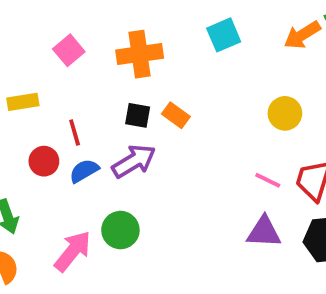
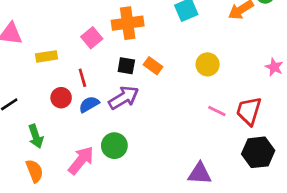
pink square: (69, 50) -> (92, 38), moved
yellow circle: (285, 113) -> (208, 64), moved
purple triangle: (264, 232) -> (200, 174), moved

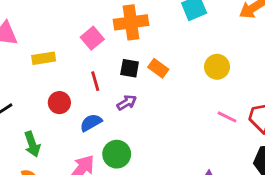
red line: (82, 78) -> (95, 81), moved
purple arrow: (124, 98) -> (127, 103), size x0.6
blue semicircle: (89, 104) -> (91, 123), moved

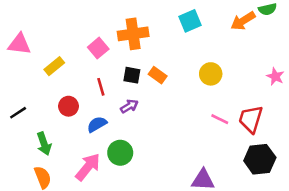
yellow rectangle: (44, 58) -> (54, 66), turned -30

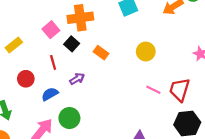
black square: (132, 75) -> (72, 44), moved, turned 32

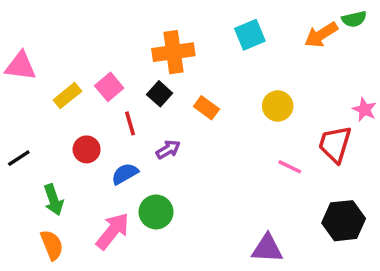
pink square: (51, 30) -> (109, 87), moved
red trapezoid: (180, 90) -> (335, 144), moved

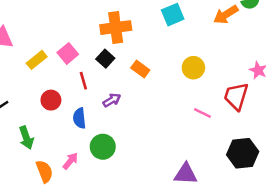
blue semicircle: (125, 174) -> (79, 118), turned -66
pink arrow: (113, 231) -> (70, 161), size x0.6
orange semicircle: (52, 245) -> (44, 171), moved

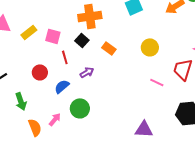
pink square: (68, 53) -> (53, 36), turned -35
yellow rectangle: (37, 60) -> (29, 32), moved
blue semicircle: (79, 118) -> (62, 86), turned 56

